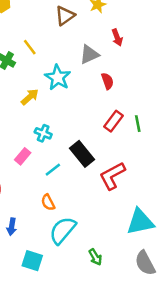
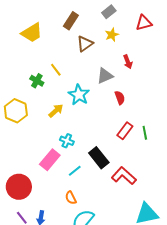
pink rectangle: (23, 156) -> (50, 160), size x1.5
red L-shape: (112, 176) -> (124, 176), turned 70

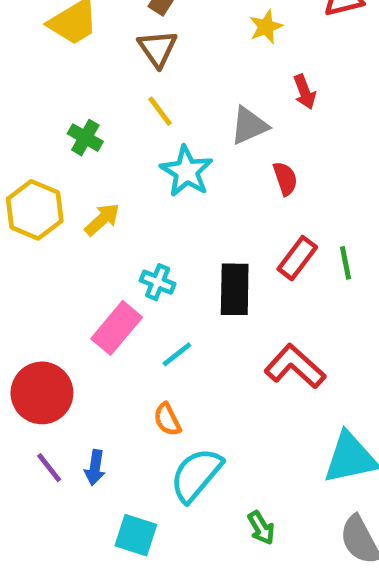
brown triangle: (85, 44) -> (158, 48), moved, turned -30
yellow line: (56, 70) -> (160, 111), moved
yellow arrow: (56, 111) -> (102, 219), moved
black rectangle: (99, 158) -> (235, 289), moved, turned 40

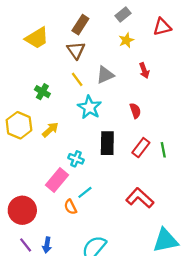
gray triangle: (249, 126) -> (105, 75), moved
black rectangle: (235, 289) -> (107, 143), moved
orange semicircle: (167, 419) -> (70, 207), moved

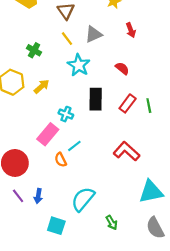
red semicircle: (135, 111) -> (122, 68), turned -32

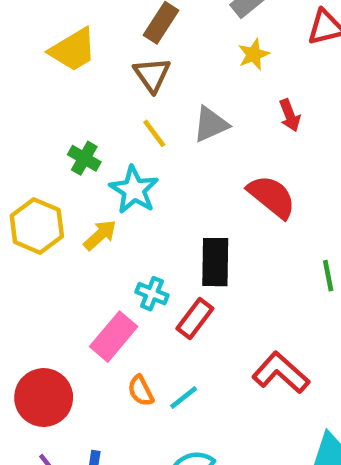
cyan star: (79, 65) -> (134, 190), moved
red semicircle: (122, 68) -> (272, 197), size x1.6
red rectangle: (128, 103) -> (195, 318), moved
cyan line: (74, 146) -> (184, 398), moved

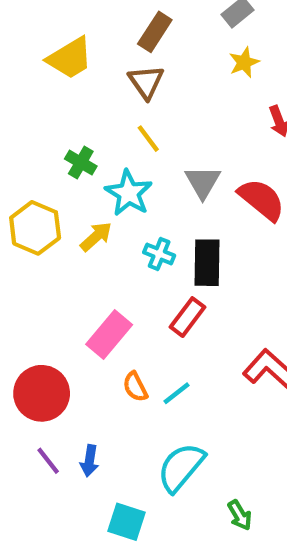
gray triangle: (211, 124) -> (203, 182), moved, turned -36
cyan cross: (152, 294) -> (159, 254), moved

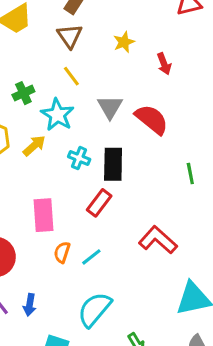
yellow star: (244, 62) -> (124, 42), moved
green cross: (81, 163) -> (23, 93), turned 35
pink rectangle: (109, 335) -> (43, 215), turned -44
orange semicircle: (135, 387) -> (62, 252), turned 45

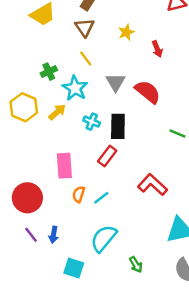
green line: (190, 173) -> (177, 133), turned -56

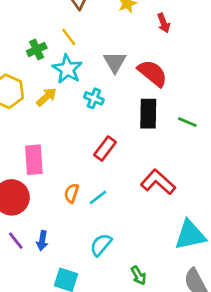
yellow line: (86, 58) -> (69, 37), moved
cyan cross: (92, 122) -> (94, 98), moved
black rectangle: (118, 126) -> (148, 114), moved
pink rectangle: (64, 166) -> (34, 160), moved
cyan semicircle: (104, 238) -> (101, 245), size x0.7

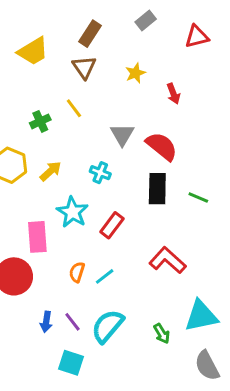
cyan star: (67, 69) -> (72, 212), moved
purple line: (16, 241) -> (72, 322), moved
cyan semicircle: (101, 245) -> (108, 326), size x1.4
green arrow: (138, 275) -> (162, 333), moved

